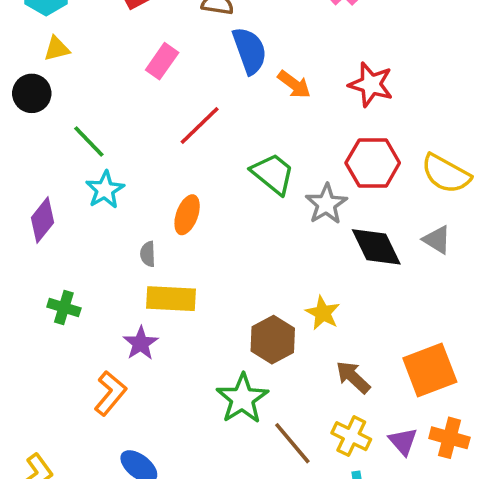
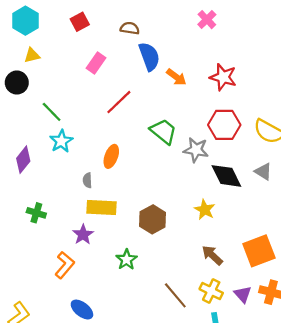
gray star: (326, 204) -> (196, 150), turned -30
yellow star: (323, 313) -> (205, 210), moved
brown hexagon: (273, 340) -> (153, 219), moved
green star: (242, 399) -> (126, 260), moved, size x0.7

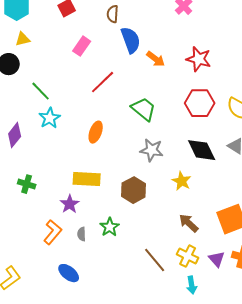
brown semicircle: (130, 28) -> (113, 14), turned -96
gray star: (196, 150) -> (152, 150), moved
gray semicircle: (87, 180) -> (82, 234), moved

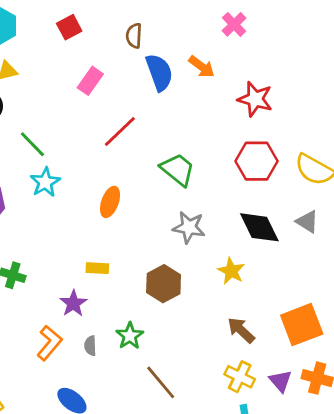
orange arrow: (156, 59) -> (202, 67), moved
yellow rectangle: (87, 179) -> (97, 268), size x0.6
brown line: (155, 260) -> (161, 382), moved

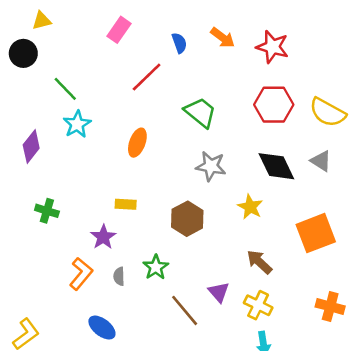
orange arrow: (202, 67) -> (223, 38), moved
blue semicircle: (159, 72) -> (179, 43), moved, size x0.6
orange square: (302, 325) -> (316, 233), moved
purple triangle: (281, 381) -> (219, 292), moved

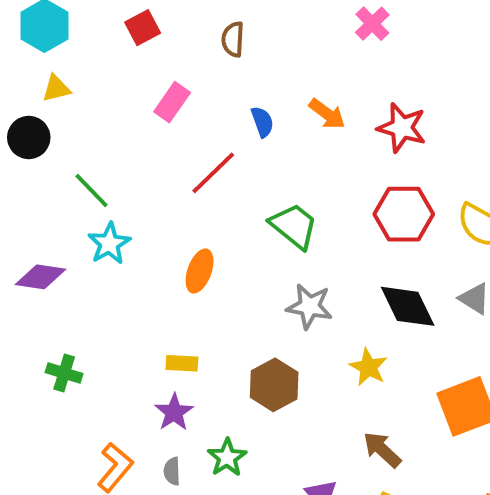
purple diamond: (31, 147) -> (41, 277), turned 60
purple star: (103, 237) -> (174, 412), moved

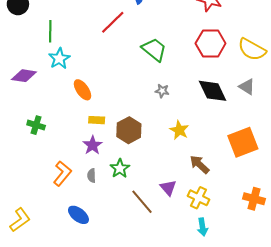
green line: (92, 190) -> (50, 31), turned 45
orange ellipse: (200, 271) -> (82, 90), moved, turned -55
gray star: (309, 306) -> (162, 91), size x0.6
yellow star: (368, 367) -> (179, 130), moved
brown hexagon: (274, 385) -> (129, 130), moved

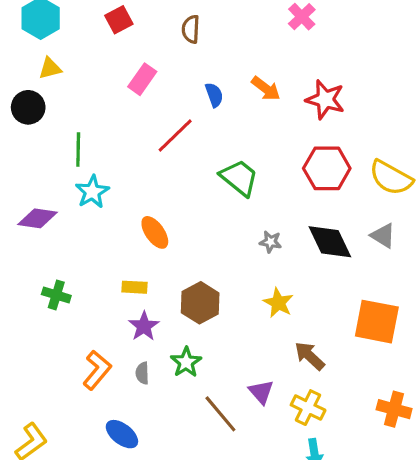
orange ellipse: (82, 90) -> (155, 232), moved
gray star: (162, 91) -> (270, 242), moved
yellow rectangle: (97, 120) -> (134, 287), moved
orange square: (243, 142) -> (377, 322), turned 32

